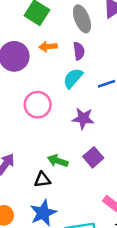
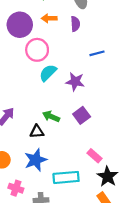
cyan semicircle: (73, 78) -> (48, 73), moved
pink circle: (38, 105) -> (37, 50), moved

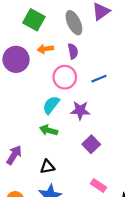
pink circle: (37, 50) -> (65, 77), moved
green arrow: (51, 116) -> (49, 130), moved
pink rectangle: (94, 156) -> (98, 185), moved

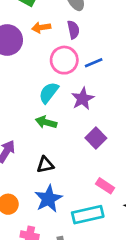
blue line: (99, 79) -> (94, 63), moved
purple star: (80, 110) -> (83, 99), turned -30

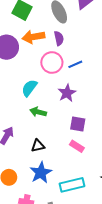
orange arrow: (41, 27) -> (33, 37), size x1.5
cyan semicircle: (49, 93) -> (29, 88), moved
purple square: (96, 138) -> (78, 124), turned -35
pink rectangle: (105, 186) -> (77, 146), moved

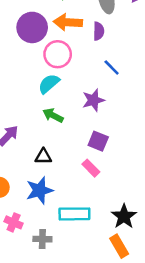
pink circle: (52, 63) -> (58, 54), moved
blue line: (75, 64) -> (112, 67), turned 56

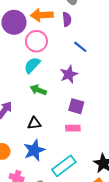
pink rectangle: (91, 168) -> (73, 128), turned -40
cyan rectangle: (74, 214) -> (64, 166), turned -30

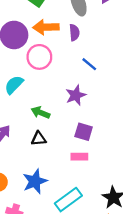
cyan semicircle: (32, 65) -> (14, 85), moved
black triangle: (34, 123) -> (39, 139), moved

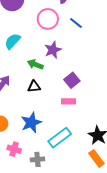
pink circle: (39, 57) -> (48, 19), moved
purple star: (76, 95) -> (53, 50), moved
purple square: (84, 132) -> (72, 80), turned 35

